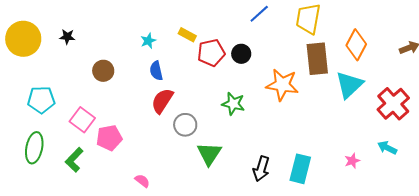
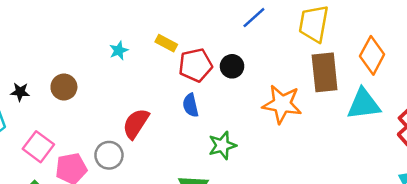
black star: (67, 37) -> (20, 92), moved
blue semicircle: (156, 71) -> (191, 105), moved
cyan triangle: (349, 85) -> (364, 104), turned 36
green star: (233, 104) -> (222, 145), moved, turned -30
gray circle: (185, 125) -> (109, 155), moved

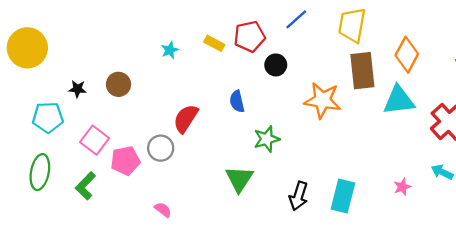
red pentagon: (195, 65) -> (250, 36), moved

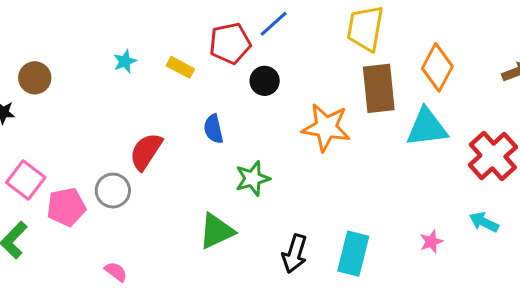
blue line: (296, 19) -> (274, 24), moved
yellow rectangle: (214, 43) -> (180, 67), moved
brown circle: (119, 84) -> (35, 78), moved
green triangle: (239, 179) -> (217, 231), turned 32

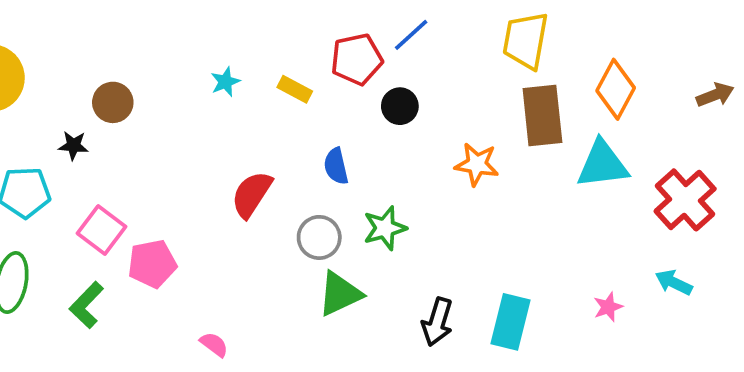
orange star: (326, 127) -> (477, 164), size x0.7
gray circle: (113, 191) -> (319, 237), moved

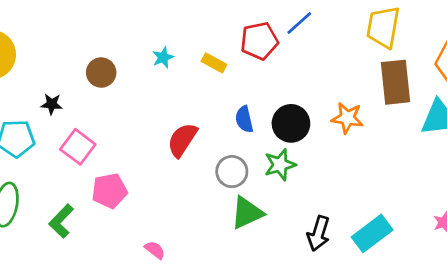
brown circle: (113, 102) -> (101, 73), moved
black circle: (400, 106) -> (291, 123), moved, size x1.4
pink square: (102, 230) -> (78, 147), moved
cyan rectangle: (511, 322) -> (372, 233), turned 39

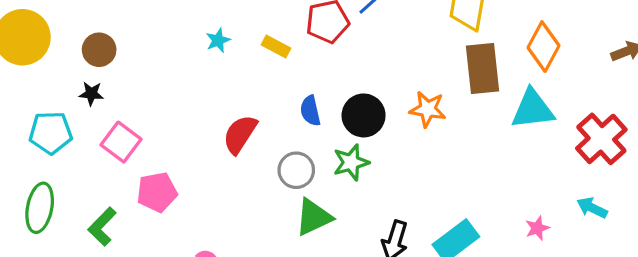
brown circle: (101, 73) -> (99, 50), moved

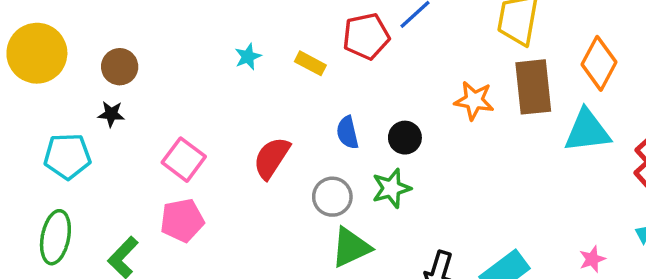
orange star: (428, 109) -> (474, 100), moved
black circle: (364, 115) -> (405, 138), size x0.7
pink square: (121, 142) -> (184, 160), moved

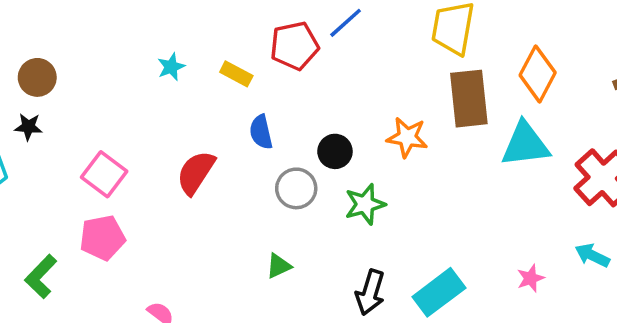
orange star: (474, 100) -> (407, 137), moved
blue semicircle: (348, 133) -> (261, 132), moved
green star: (391, 188) -> (365, 204), moved
gray circle: (332, 197) -> (296, 188), moved
green triangle: (351, 247) -> (279, 266), size x0.6

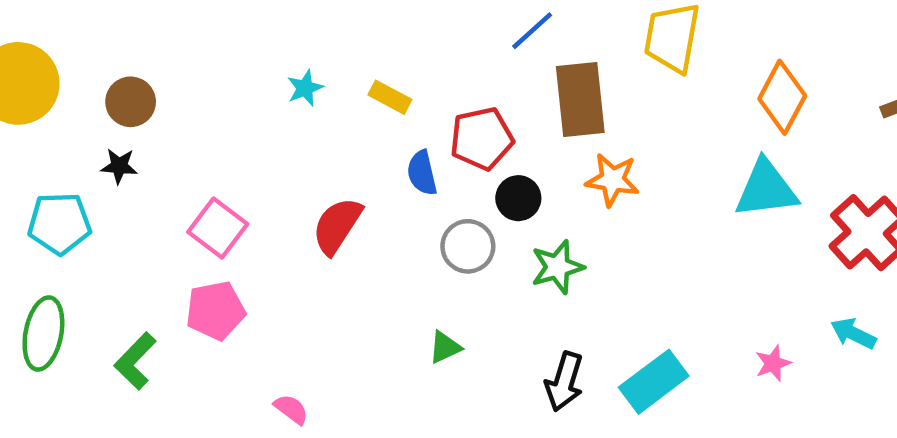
red pentagon: (294, 46) -> (482, 138), moved
brown rectangle: (469, 99) -> (580, 99), moved

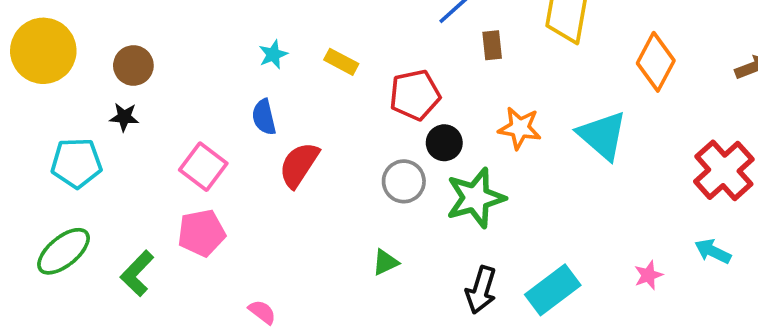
brown rectangle: (580, 99) -> (492, 45), moved, size x0.5
blue semicircle: (422, 173) -> (264, 117), moved
cyan triangle: (766, 189) -> (602, 135), moved, turned 48
green star: (557, 267) -> (476, 198), size x1.4
green ellipse: (43, 334) -> (64, 251), turned 40

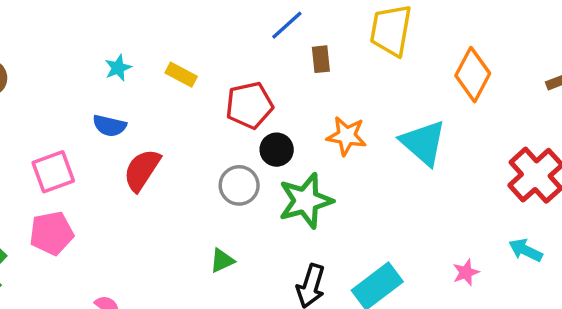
blue semicircle: (264, 117) -> (109, 126), turned -64
pink square: (203, 167) -> (53, 172), turned 33

